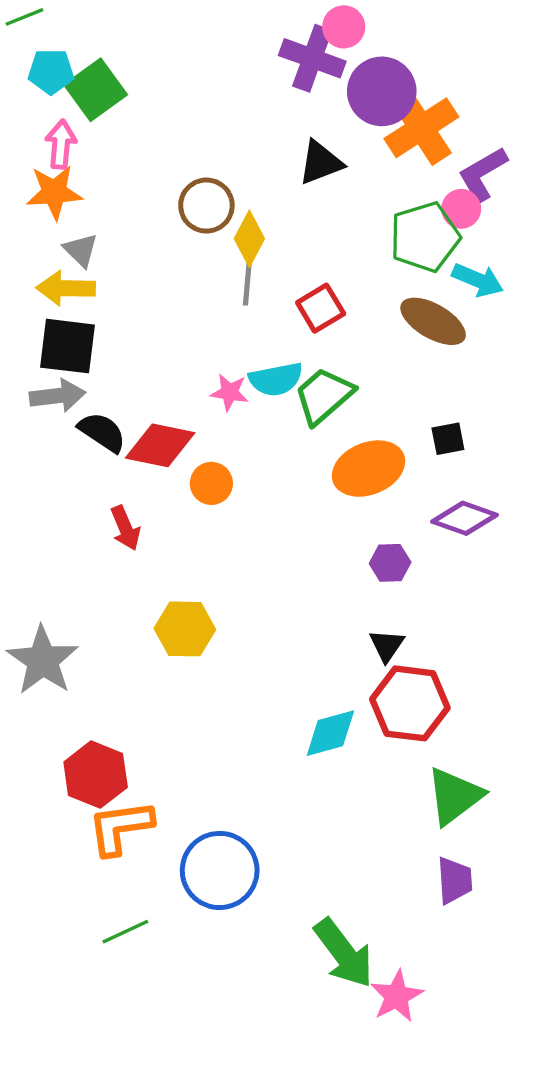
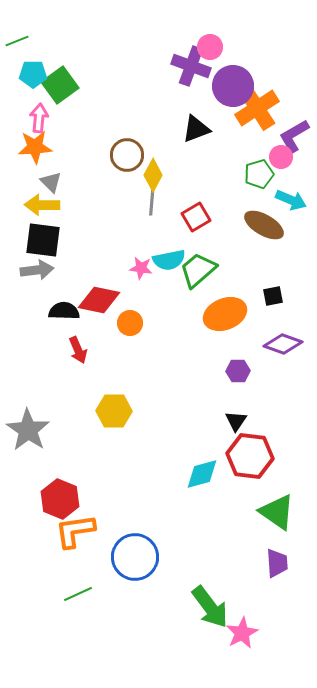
green pentagon: (425, 237) -> (259, 174), size x0.7
black semicircle: (102, 432) -> (64, 311), moved, turned -32
green triangle: (455, 796) -> (277, 512), turned -48

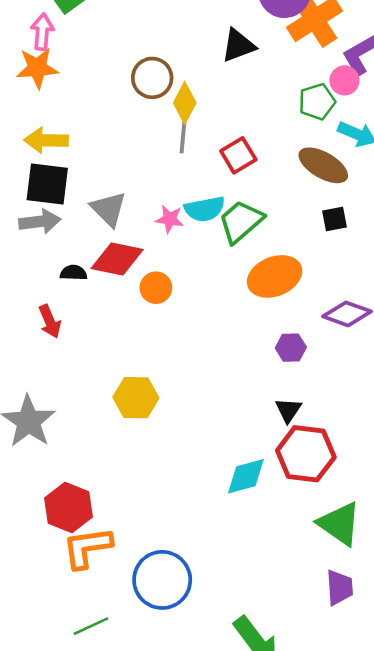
gray triangle: (51, 182) -> (108, 209), moved, size x1.4
black square: (273, 296) -> (334, 219), moved
black semicircle: (64, 311) -> (73, 273), size x0.7
red arrow: (78, 350) -> (50, 321), moved

